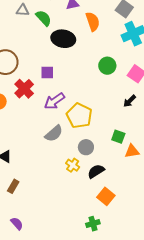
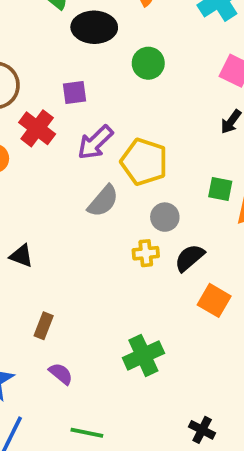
green circle: (107, 66) -> (148, 63), moved
yellow cross: (73, 165) -> (146, 253), turned -32
brown rectangle: (13, 186) -> (44, 326), moved
green cross: (93, 224) -> (143, 355), moved, size x1.5

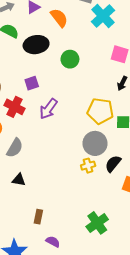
yellow pentagon: (144, 162) -> (100, 111), moved
gray semicircle: (103, 201) -> (15, 148), moved
gray circle: (165, 217) -> (95, 143), size x1.5

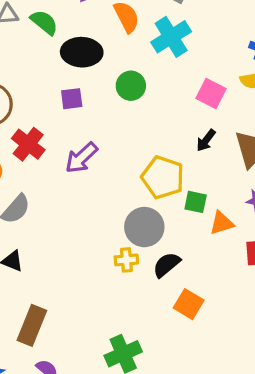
cyan cross: (103, 16) -> (171, 37), moved
purple square: (32, 83) -> (72, 99), moved
brown rectangle: (38, 217) -> (32, 325), size x1.6

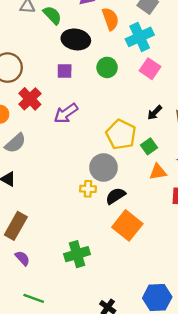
pink square: (211, 94) -> (150, 69), moved
green square: (196, 202) -> (149, 146), moved, turned 35
orange square: (189, 304) -> (127, 225), size x1.4

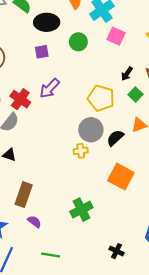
red cross: (30, 99) -> (20, 99), moved
green square: (149, 146) -> (136, 95), moved
black semicircle: (116, 196) -> (115, 138), moved

